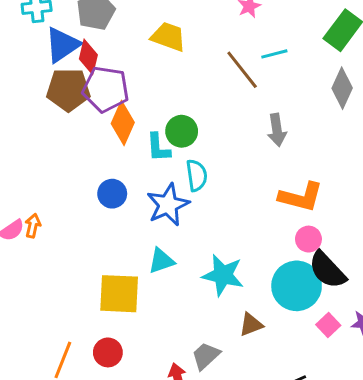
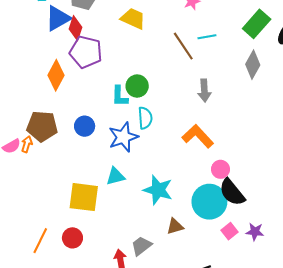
brown pentagon: (68, 90) -> (42, 126), moved
orange diamond: (123, 123) -> (56, 75), moved
orange L-shape: (301, 197) -> (198, 136), moved, turned -152

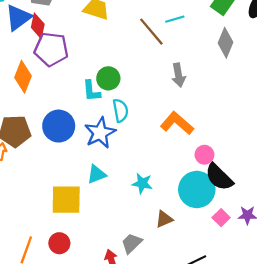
blue circle: (85, 126) -> (59, 126), size x1.5
cyan star: (158, 190) -> (142, 183), size x0.7

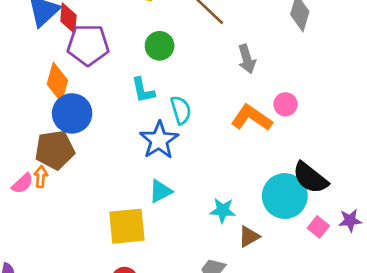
green circle: (108, 78) -> (160, 46), moved
blue circle: (59, 126) -> (72, 113), moved
pink circle: (204, 155) -> (285, 104), moved
cyan star: (142, 183) -> (223, 210), moved

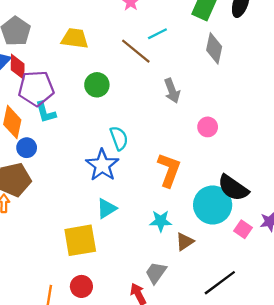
cyan L-shape: (143, 90) -> (46, 112), moved
blue circle: (72, 113) -> (27, 148), size x0.6
orange L-shape: (252, 118) -> (169, 170), moved, turned 80

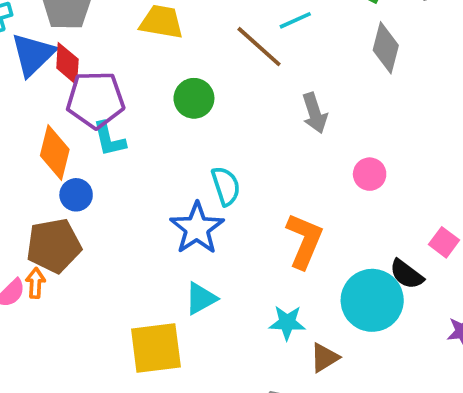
black semicircle: (233, 188) -> (407, 274), size x0.7
pink square: (243, 229) -> (444, 242), moved

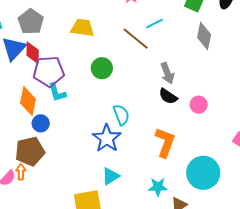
black semicircle: (407, 274) -> (168, 96), moved

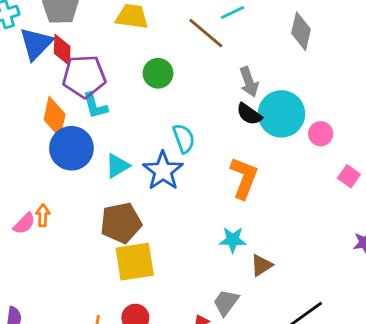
pink circle: (199, 105) -> (321, 134), moved
blue circle: (41, 123) -> (71, 148), size x1.8
brown pentagon: (30, 151) -> (121, 223), moved
cyan circle: (203, 173) -> (281, 114), moved
cyan triangle: (111, 176) -> (117, 166), moved

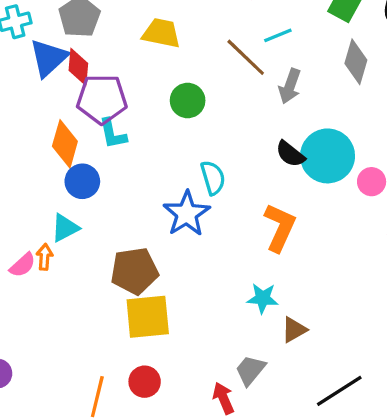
gray arrow: (249, 82) -> (290, 86), moved, turned 36
blue circle: (71, 148) -> (82, 181), size x0.7
cyan triangle: (117, 166) -> (65, 228), moved

